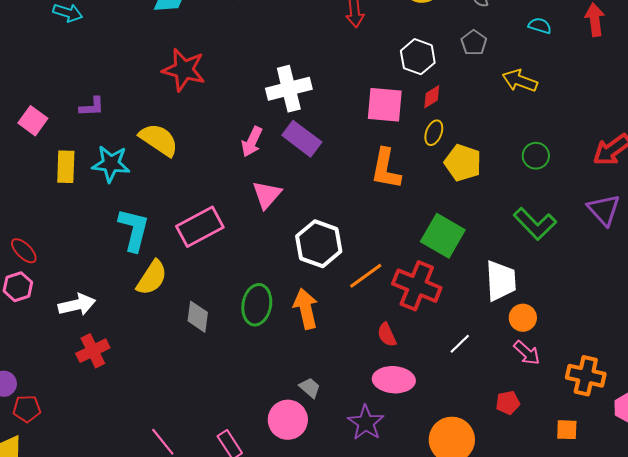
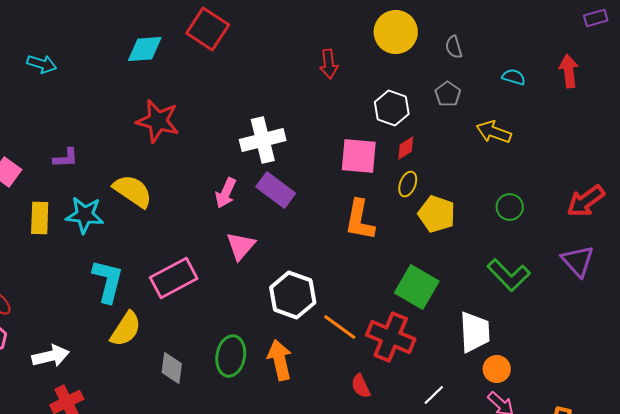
orange line: (366, 276) -> (340, 327), turned 72

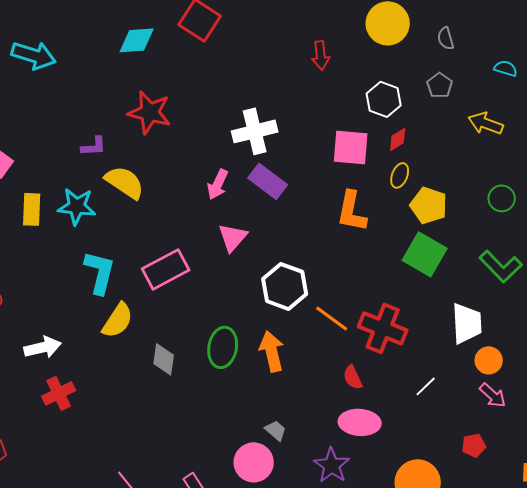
cyan arrow: (42, 64) -> (34, 55), size x1.5
purple L-shape: (66, 158) -> (94, 146), moved
green square: (417, 287) -> (425, 254), moved

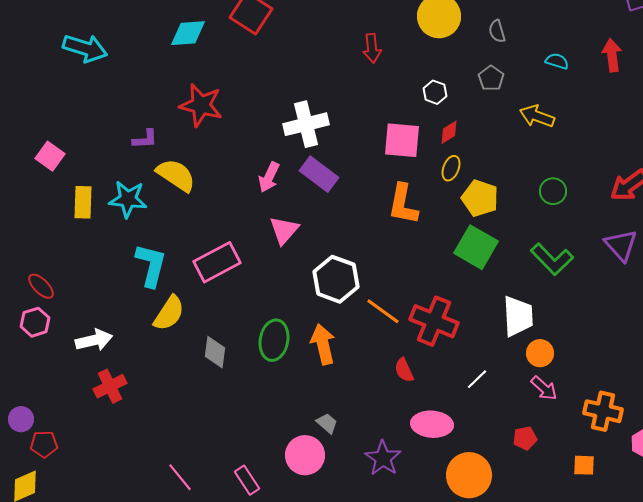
white hexagon: (384, 99) -> (435, 92), size x0.7
pink ellipse: (360, 422) -> (432, 424), moved

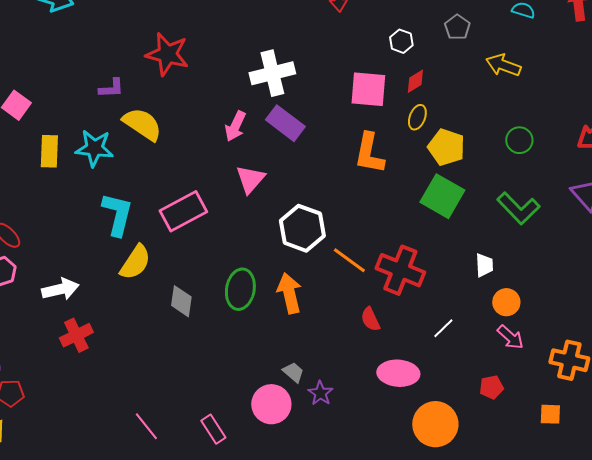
white trapezoid: (518, 316) -> (484, 265), size x0.6
purple star: (383, 458) -> (320, 393), moved, size x0.7

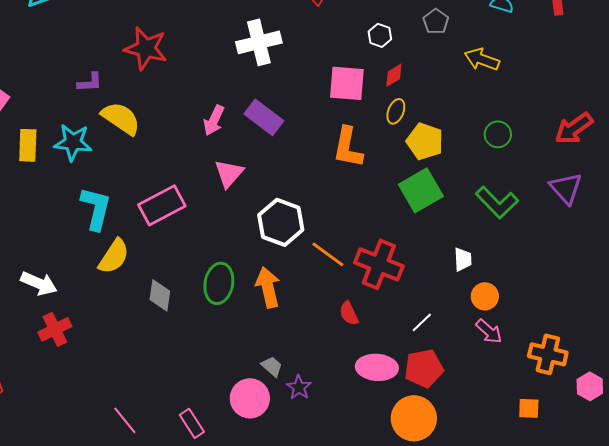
white cross: (272, 73) -> (259, 42), moved
green square: (442, 196) -> (421, 190), turned 30
white arrow: (60, 289) -> (39, 283), turned 36
red pentagon: (491, 387) -> (424, 368), moved, size x1.6

